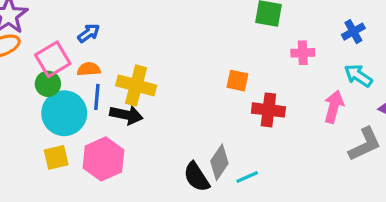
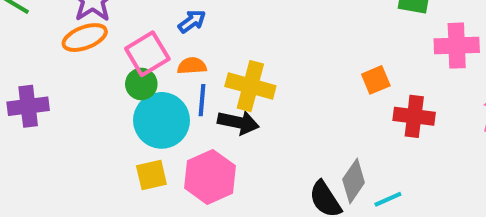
pink cross: (303, 53) -> (457, 46), size x1.5
orange square: (237, 81) -> (376, 80), turned -35

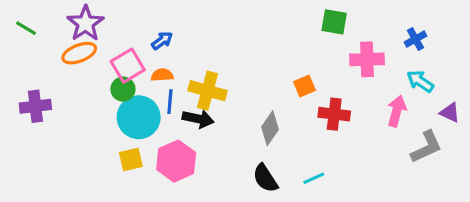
gray diamond: (354, 181) -> (270, 128), moved

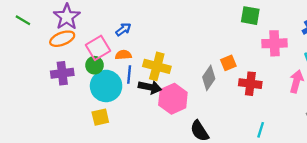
purple cross: (35, 106) -> (62, 73), moved
gray diamond: (270, 128) -> (209, 78), moved
pink hexagon: (176, 161) -> (173, 99), moved
cyan line: (314, 178) -> (261, 130), moved, turned -49

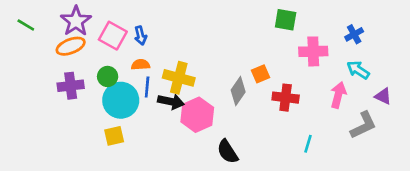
blue arrow: (123, 29) -> (141, 36), turned 112
pink square: (98, 48) -> (113, 36), moved, turned -30
cyan line: (261, 130) -> (308, 144), moved

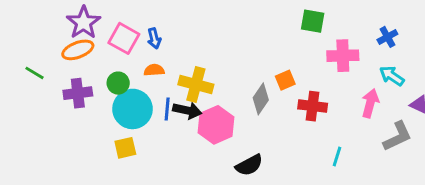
green line: (26, 25) -> (35, 73), moved
blue line: (147, 87) -> (167, 109), moved
black semicircle: (228, 152) -> (249, 165), turned -85

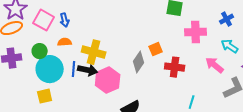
pink arrow: (370, 103) -> (215, 65), turned -66

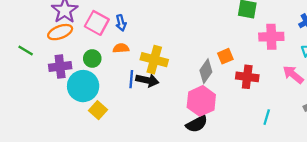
cyan circle: (50, 69) -> (83, 86), moved
pink hexagon: (108, 80) -> (201, 101), moved
yellow square: (45, 96) -> (98, 110), turned -35

